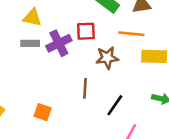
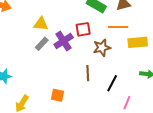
gray rectangle: (30, 43) -> (42, 44), turned -40

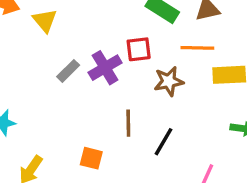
yellow triangle: (41, 24) -> (45, 20), moved, turned 42
brown line: (88, 73) -> (128, 123), moved
black line: (112, 83) -> (163, 142), moved

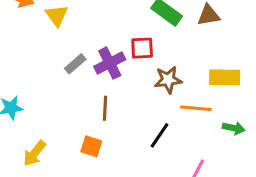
orange line: (197, 48) -> (196, 108), moved
brown line: (128, 123) -> (105, 108), moved

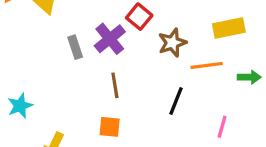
red square: (142, 48) -> (139, 17), turned -35
gray rectangle: (75, 64) -> (75, 47), turned -55

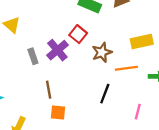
brown line: (115, 85) -> (49, 90), moved

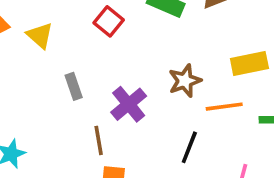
red square: (78, 34) -> (109, 21), moved
purple cross: (57, 50) -> (129, 104), moved

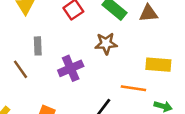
brown star: (185, 81) -> (106, 44), moved
brown line: (99, 140) -> (21, 69), moved, turned -42

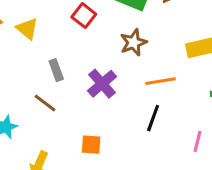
orange line: (133, 88) -> (160, 81), moved

